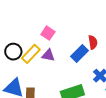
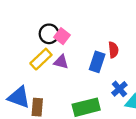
black circle: (13, 52) -> (49, 34), moved
blue rectangle: (79, 53) -> (97, 62), turned -30

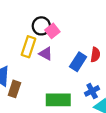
yellow rectangle: (41, 59) -> (28, 47), turned -42

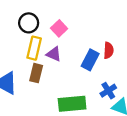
black circle: (41, 26) -> (29, 23), moved
brown rectangle: (14, 89) -> (36, 73), moved

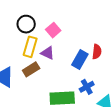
brown rectangle: (36, 73) -> (31, 69), turned 42
blue cross: (108, 91) -> (87, 87), moved

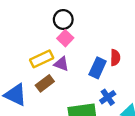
black circle: (26, 24) -> (63, 19), moved
yellow rectangle: (30, 47) -> (42, 59), turned 54

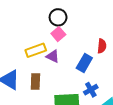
red semicircle: (115, 58) -> (102, 46), moved
brown rectangle: (45, 83) -> (35, 82), moved, turned -56

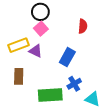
red semicircle: (102, 46) -> (83, 26), moved

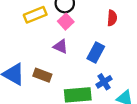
yellow rectangle: (19, 45) -> (35, 15), moved
brown rectangle: (19, 76) -> (42, 75), turned -70

